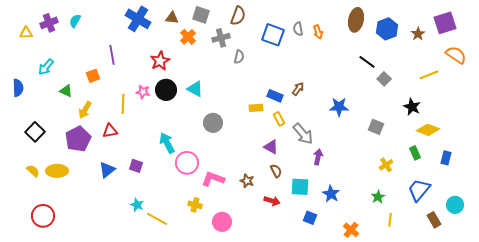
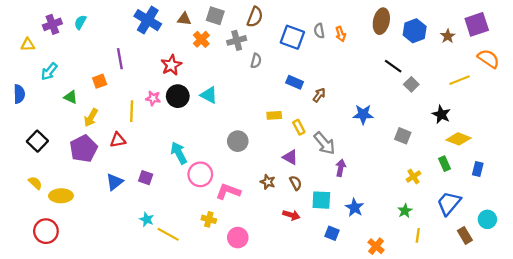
yellow triangle: (26, 33) -> (28, 45), moved
blue rectangle: (275, 96) -> (295, 82), moved
gray circle: (213, 123) -> (238, 141), moved
yellow ellipse: (57, 171) -> (61, 196), moved
brown star: (247, 181) -> (268, 182), moved

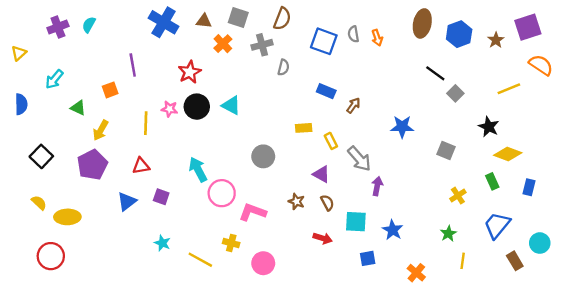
yellow triangle: (28, 45) -> (19, 53), moved, turned -40
red triangle: (118, 140) -> (141, 166), moved
blue square: (332, 233) -> (368, 258), turned -32
yellow line: (168, 234) -> (200, 260), moved

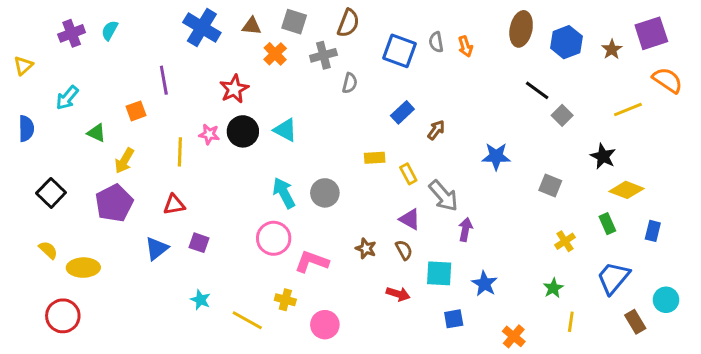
blue rectangle: (326, 91) -> (402, 112), turned -66
cyan arrow: (198, 169) -> (284, 193), moved
purple triangle: (321, 174) -> (410, 219), moved

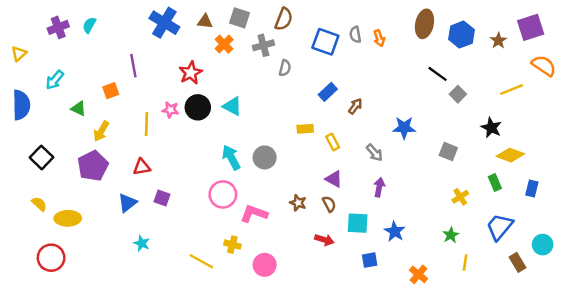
blue semicircle: (26, 128) -> (21, 105), size x1.4
gray arrow: (443, 196) -> (374, 153), moved, size x0.7
cyan star: (200, 300) -> (142, 243), moved

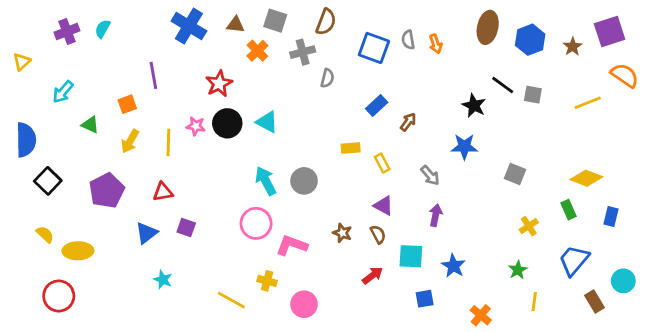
gray square: (458, 94) -> (533, 95), moved, turned -35
blue semicircle: (21, 105) -> (26, 140), moved
black star: (491, 128) -> (474, 106), moved
yellow arrow: (101, 131) -> (130, 141), moved
red arrow: (324, 240) -> (373, 275), turned -54

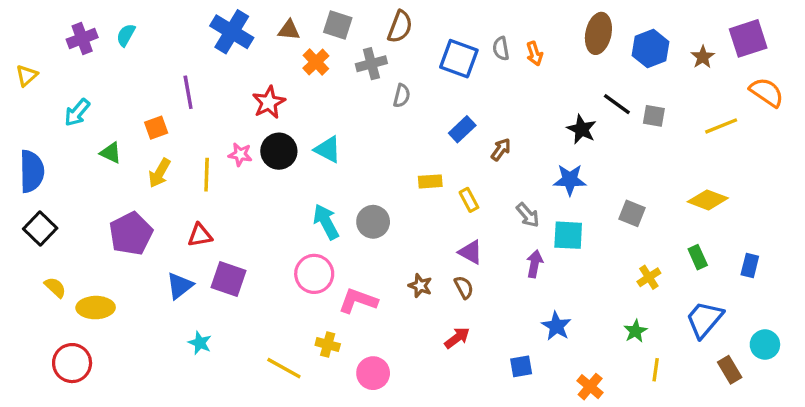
yellow diamond: (586, 178) -> (708, 200), moved
black square: (48, 181) -> (40, 228), moved
purple square: (186, 227) -> (228, 279), size x1.5
cyan square: (411, 256) -> (568, 235), moved

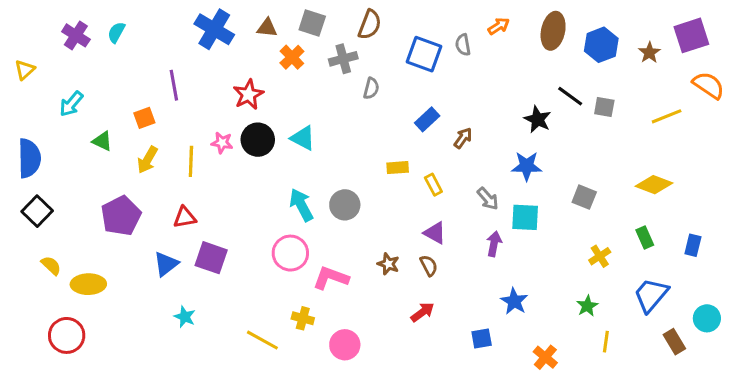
purple cross: (82, 38) -> (76, 35), turned -36
orange arrow: (535, 54) -> (499, 26), moved, turned -105

